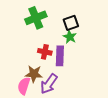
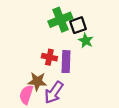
green cross: (36, 18) -> (60, 20), moved
green star: (70, 37) -> (86, 41), moved

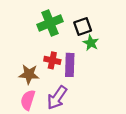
green cross: (60, 20) -> (50, 23), moved
brown star: (37, 81) -> (29, 74), moved

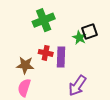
black square: (83, 27) -> (90, 31), moved
purple arrow: (57, 98) -> (77, 86), moved

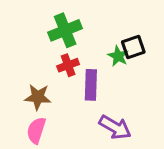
red cross: (46, 53) -> (68, 65), moved, turned -32
purple arrow: (77, 86) -> (115, 127), turned -95

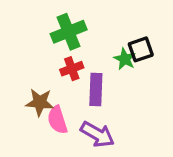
purple arrow: (115, 127) -> (97, 134), moved
pink semicircle: (36, 130) -> (57, 120), moved, turned -36

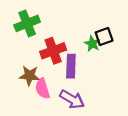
green cross: (69, 32) -> (27, 23), moved
red cross: (72, 69) -> (53, 51), size x1.5

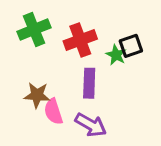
red cross: (53, 51) -> (80, 40), moved

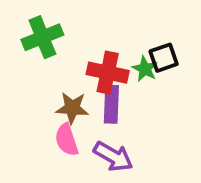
red cross: (80, 40) -> (108, 73), moved, turned 32
brown star: (37, 95) -> (72, 108), moved

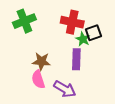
red cross: (108, 73) -> (72, 22), moved
purple rectangle: (111, 104) -> (76, 59), moved

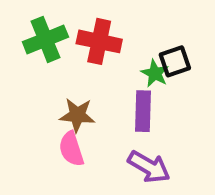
red cross: (72, 22) -> (99, 41), moved
purple arrow: (65, 89) -> (149, 167), moved

